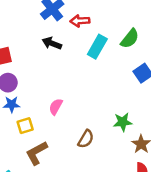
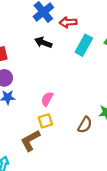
yellow square: (25, 126) -> (45, 121), moved
brown semicircle: (86, 139) -> (85, 125), moved

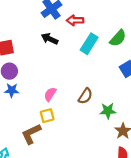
brown semicircle: (85, 125) -> (85, 96), moved

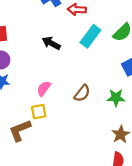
black arrow: (50, 39) -> (51, 43), moved
green star: (108, 111) -> (116, 98), moved

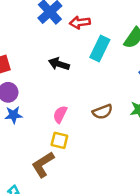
brown semicircle: (82, 93) -> (103, 112), turned 42
yellow square: (39, 112) -> (59, 140), turned 35

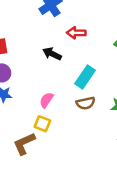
red arrow: (80, 22) -> (76, 33), moved
cyan rectangle: (100, 48) -> (85, 77), moved

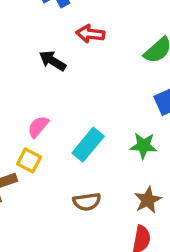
cyan rectangle: (85, 77) -> (88, 145), moved
brown semicircle: (86, 103) -> (87, 202), moved

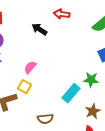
cyan rectangle: (88, 145) -> (71, 93), moved
brown semicircle: (87, 202) -> (45, 119), moved

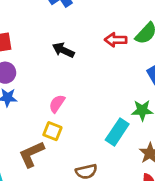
red arrow: (62, 14) -> (116, 40), moved

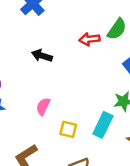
yellow square: (52, 131) -> (68, 129), moved

